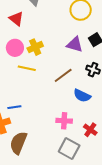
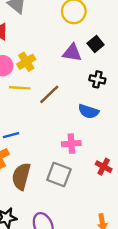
brown line: (63, 75) -> (49, 94), moved
red cross: (90, 130) -> (104, 167), moved
gray square: (69, 148) -> (59, 174), moved

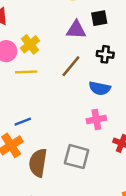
black square: (96, 44) -> (99, 18), turned 35
brown line: (49, 94) -> (71, 66), moved
pink cross: (71, 144) -> (96, 119), moved

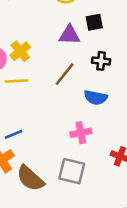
pink cross: (96, 119) -> (81, 133), moved
brown semicircle: (38, 163) -> (30, 178), turned -56

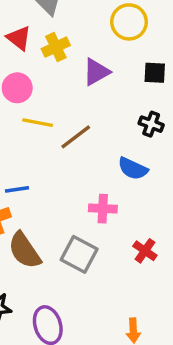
purple triangle: (70, 35) -> (96, 72), moved, turned -45
yellow cross: (20, 51) -> (56, 47), moved
brown line: (65, 74) -> (76, 137), moved

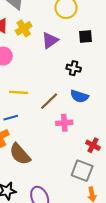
yellow line: (38, 123) -> (19, 92), moved
black cross: (151, 124) -> (74, 68), moved
brown line: (76, 137) -> (49, 101), moved
gray square: (79, 254) -> (82, 171), moved

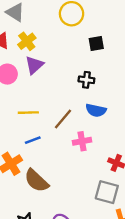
purple triangle: (50, 40) -> (34, 65), moved
blue line: (11, 118) -> (33, 140), moved

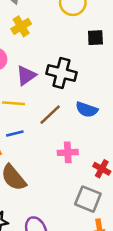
purple triangle: (34, 65) -> (26, 76), moved
black cross: (86, 80) -> (61, 73), moved, size x1.6
pink cross: (82, 141) -> (68, 152), moved

